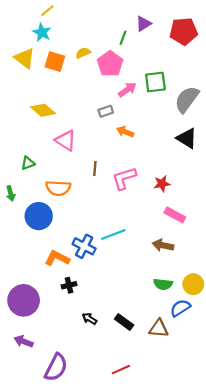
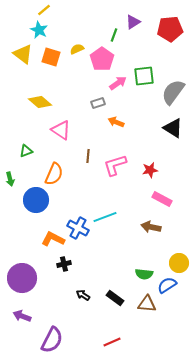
orange semicircle: (58, 188) -> (54, 174), turned -70
green semicircle: (163, 284) -> (144, 274), moved

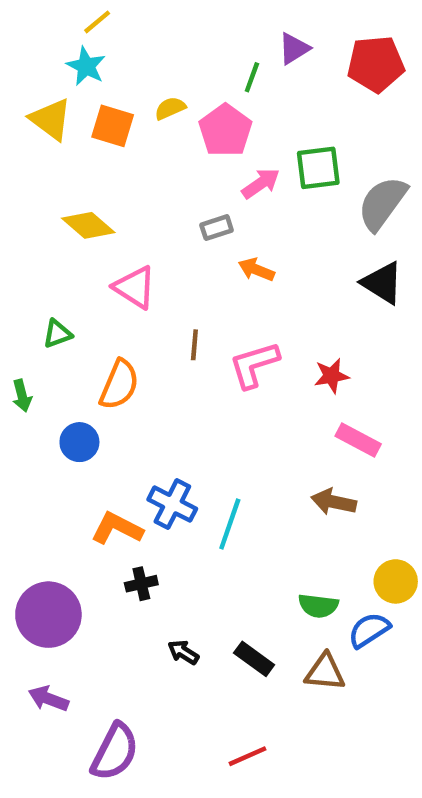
blue circle: (36, 200) -> (79, 442), size x0.7
cyan line: (105, 217) -> (230, 524), moved, turned -50

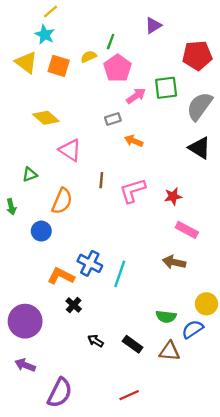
red pentagon: (376, 64) -> (197, 55), moved
green line: (252, 77) -> (111, 42), moved
black cross: (141, 584) -> (74, 305), turned -35

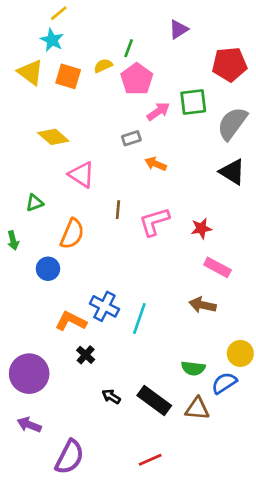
black rectangle: (133, 344) -> (154, 401), size x1.4

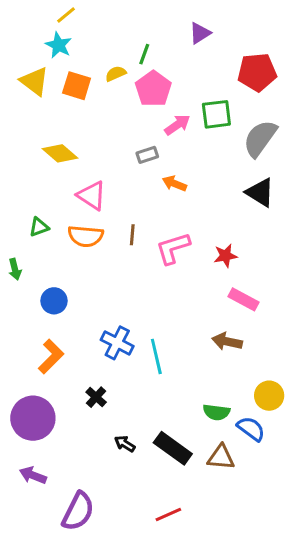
orange semicircle: (72, 234) -> (86, 236), moved, turned 72
cyan line: (139, 318) -> (156, 356), turned -32
orange L-shape: (71, 321) -> (51, 356), moved, turned 108
blue semicircle: (224, 383) -> (251, 429), turned 70

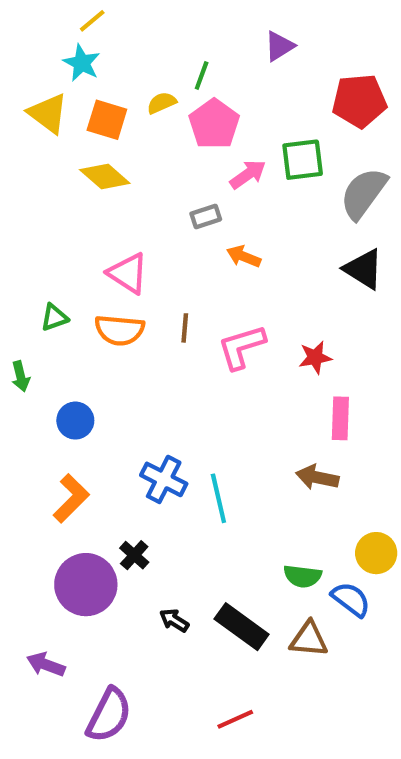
yellow diamond: (60, 153) -> (105, 177), moved
pink rectangle: (244, 299) -> (340, 418), turned 64
purple circle: (33, 418) -> (86, 585), moved

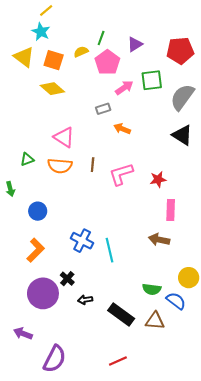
purple triangle: (279, 46) -> (135, 44), moved
black arrow: (174, 620) -> (85, 300), moved, turned -40

